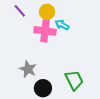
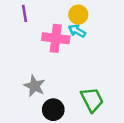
purple line: (20, 11) -> (24, 13), turned 32
yellow circle: (47, 12) -> (78, 15), moved

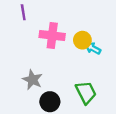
yellow circle: (78, 15) -> (82, 40), moved
cyan arrow: (77, 31) -> (93, 48), moved

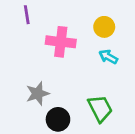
yellow circle: (82, 40) -> (104, 27), moved
gray star: (32, 80) -> (38, 94), turned 30

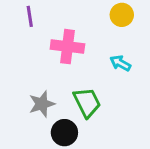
yellow circle: (104, 27) -> (122, 15), moved
green trapezoid: (100, 108) -> (87, 102), moved

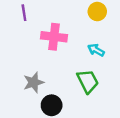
green trapezoid: (87, 102) -> (88, 81), moved

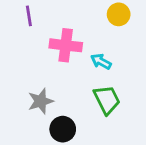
cyan arrow: (96, 50) -> (101, 61), moved

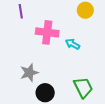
green trapezoid: (107, 100) -> (83, 87), moved

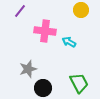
purple line: (21, 11) -> (20, 11), turned 48

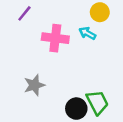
cyan arrow: (69, 42) -> (87, 33), moved
black circle: (43, 88) -> (76, 109), moved

